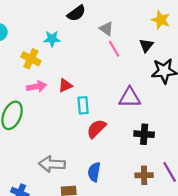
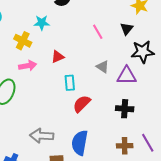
gray triangle: (106, 29) -> (103, 67), moved
red triangle: (65, 85) -> (58, 57), moved
purple triangle: (130, 98) -> (127, 76), moved
blue semicircle: (94, 172) -> (80, 143), size x1.4

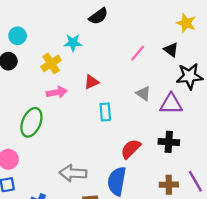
black triangle: (127, 29) -> (171, 50), turned -32
pink line: (98, 32) -> (138, 53), turned 70
yellow cross: (23, 41) -> (51, 63), turned 30
red semicircle: (82, 104) -> (131, 149), moved

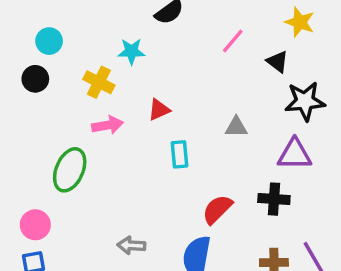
pink line: (138, 53) -> (233, 41), moved
yellow cross: (51, 63) -> (99, 82), turned -30
gray triangle: (143, 93) -> (236, 127), turned -35
purple triangle: (171, 104) -> (295, 154), moved
gray arrow: (73, 173) -> (131, 245), size x0.7

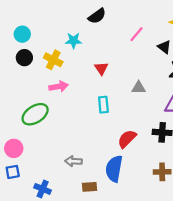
black circle: (35, 79) -> (24, 58), moved
red triangle: (159, 110) -> (101, 68), moved, turned -40
green ellipse: (70, 170) -> (35, 114), turned 35

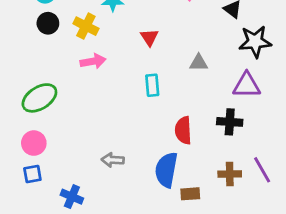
green ellipse: (35, 114) -> (39, 98), moved
red semicircle: (127, 139) -> (183, 130), turned -48
brown rectangle: (90, 187) -> (190, 194), moved

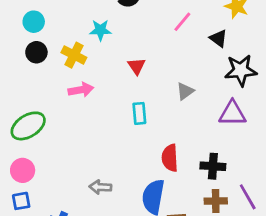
gray triangle: (199, 63) -> (185, 91), turned -36
black cross: (230, 122) -> (213, 166), moved

